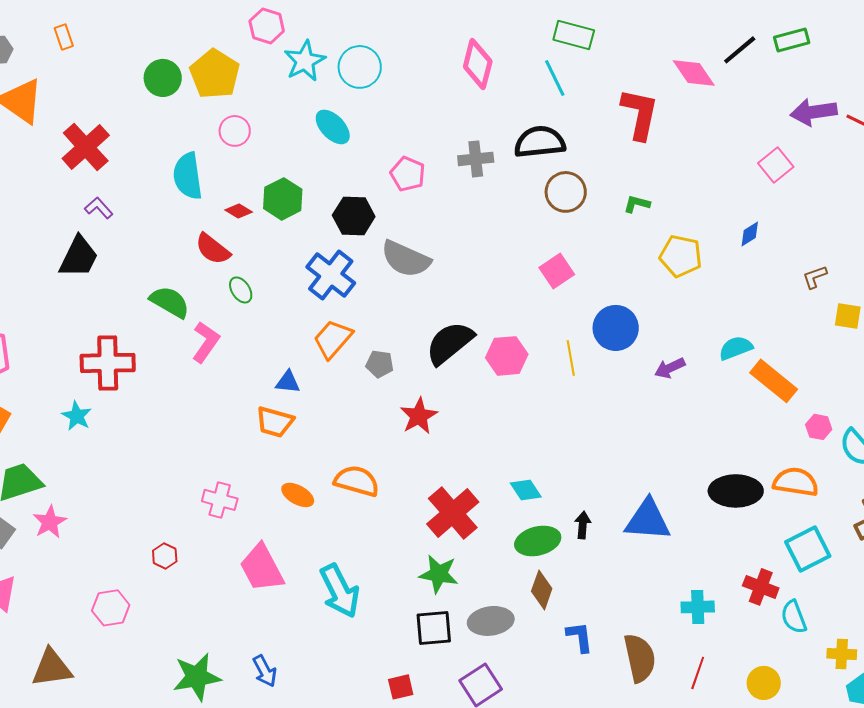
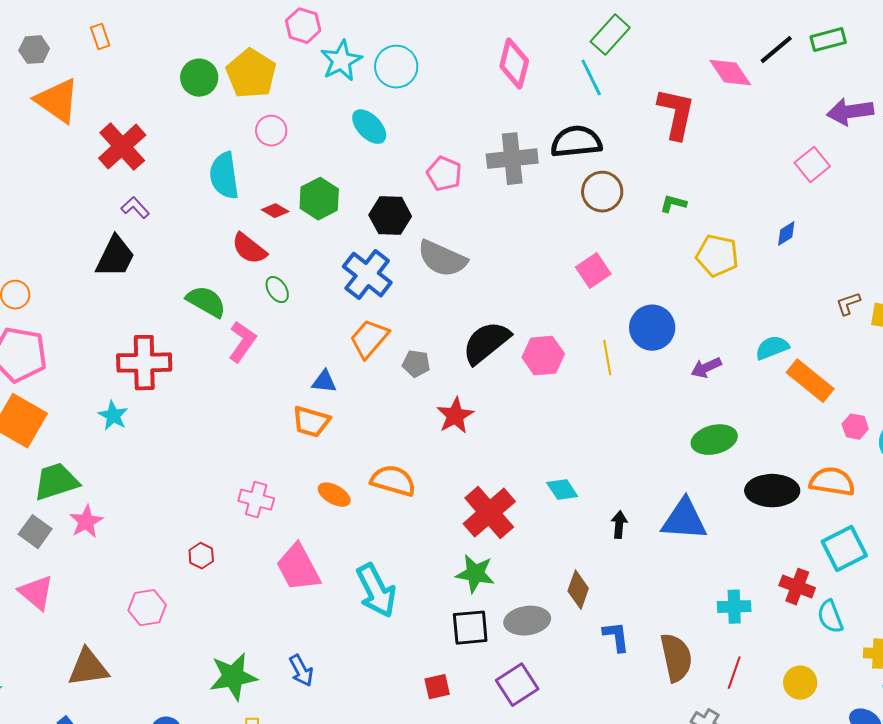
green rectangle: (574, 35) -> (610, 35), turned -63
gray cross: (476, 159) -> (512, 159), size x1.4
brown L-shape: (815, 277) -> (848, 304), moved
green ellipse: (538, 541) -> (714, 440), moved

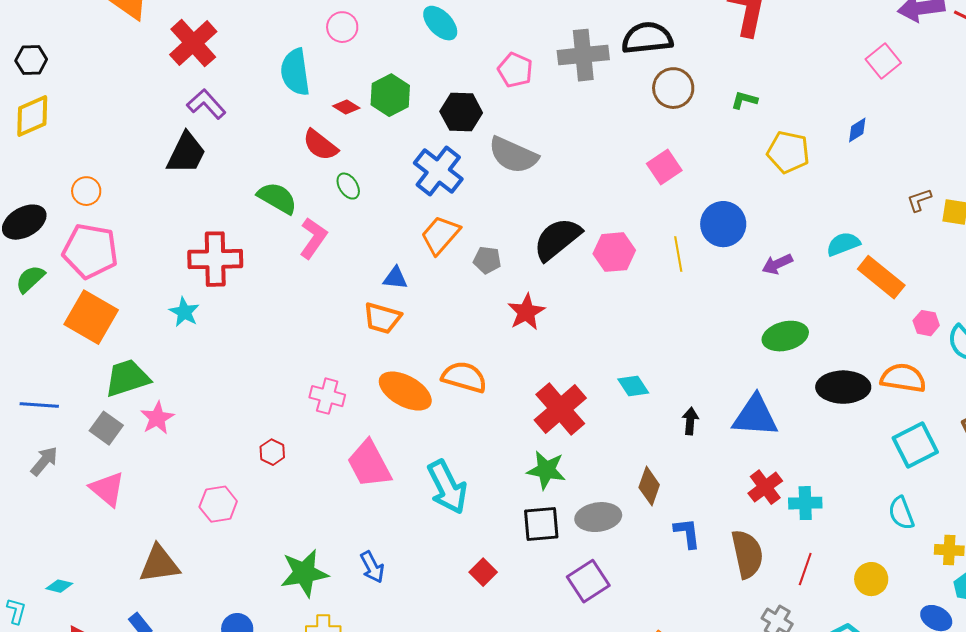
purple L-shape: (135, 208) -> (206, 104), size x1.4
orange ellipse: (334, 495) -> (405, 391), size x1.6
red cross: (797, 587) -> (765, 487), moved, turned 32
red square: (437, 687) -> (483, 572), moved, turned -32

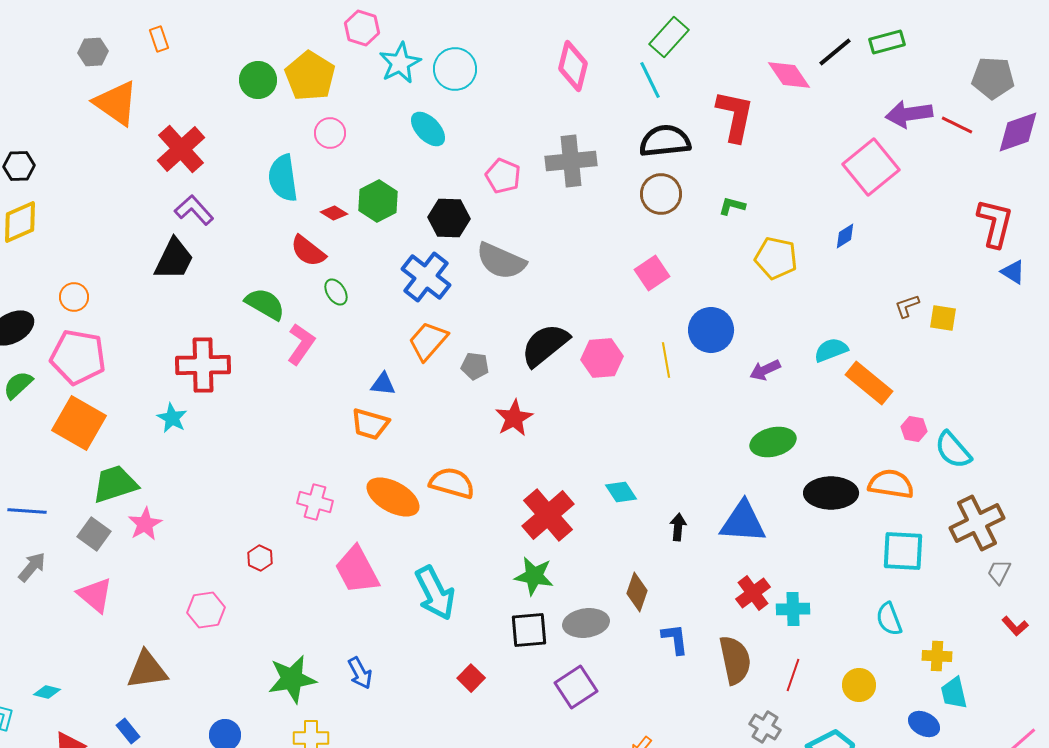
black semicircle: (647, 38) -> (665, 141), moved
pink square: (883, 61) -> (871, 167), size x1.6
cyan square: (915, 445) -> (903, 551), turned 30

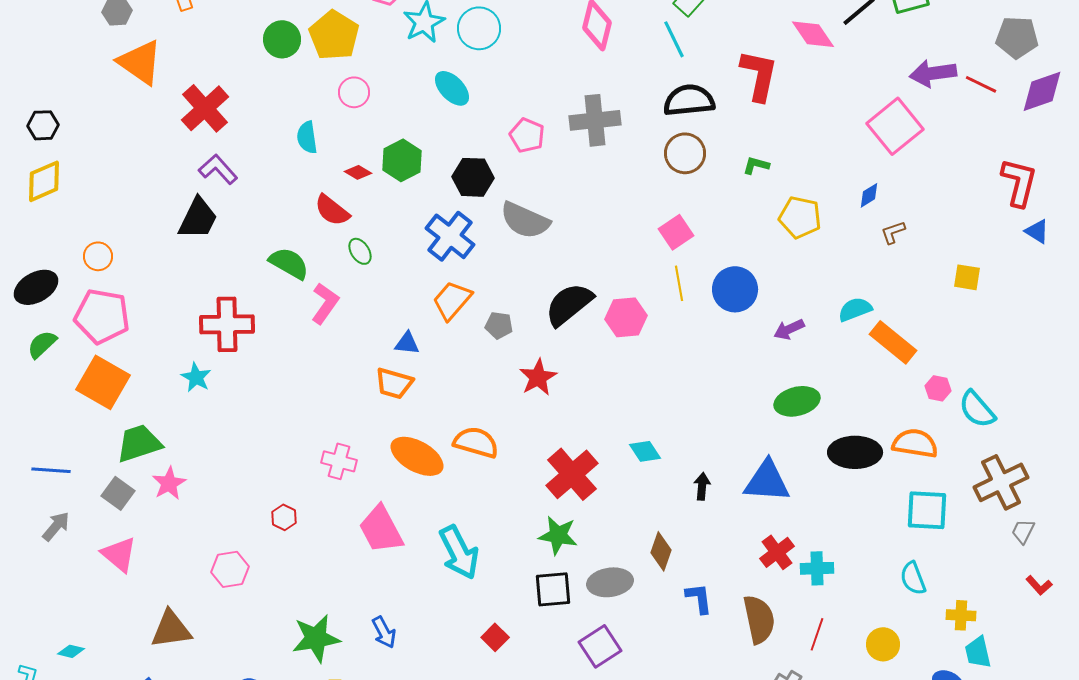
cyan semicircle: (283, 178) -> (307, 137), size x0.7
brown L-shape: (907, 306) -> (893, 232), moved
yellow line: (666, 360) -> (679, 283), moved

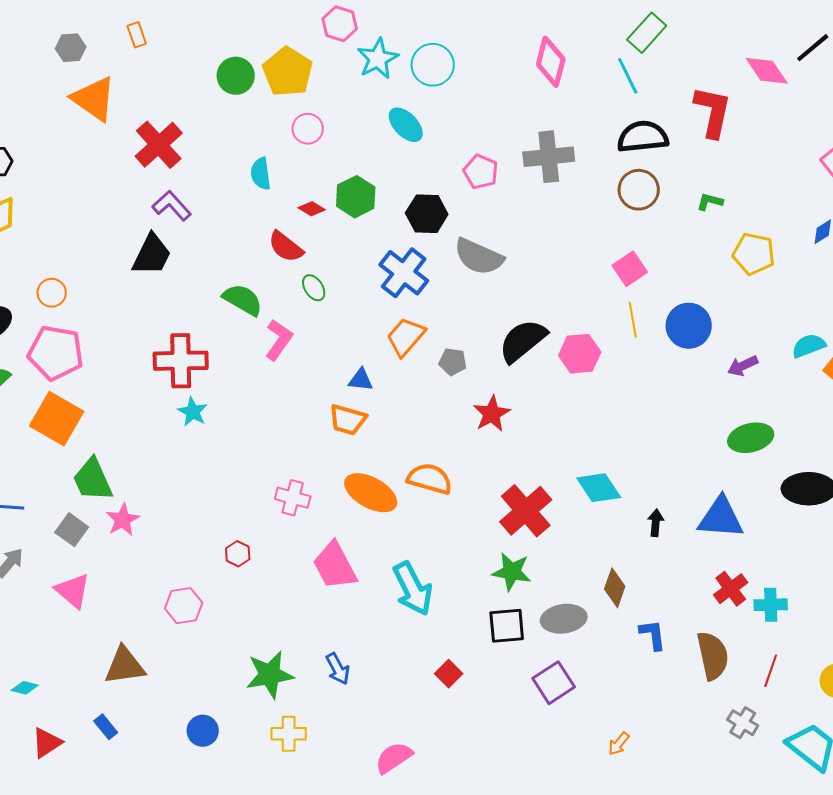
cyan star: (196, 377) -> (193, 412), moved
green trapezoid: (139, 443) -> (93, 480), turned -96
cyan diamond: (645, 451) -> (599, 488), size x1.4

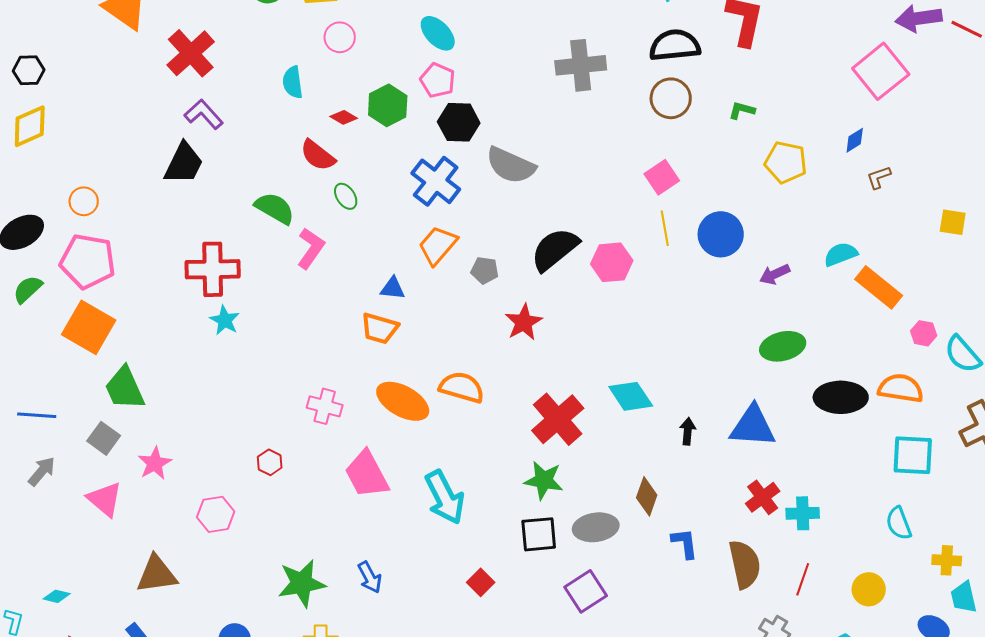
pink pentagon: (481, 172) -> (438, 80), moved
pink star: (123, 520) -> (155, 463), moved

